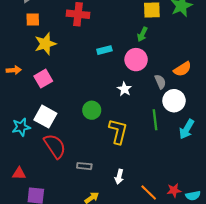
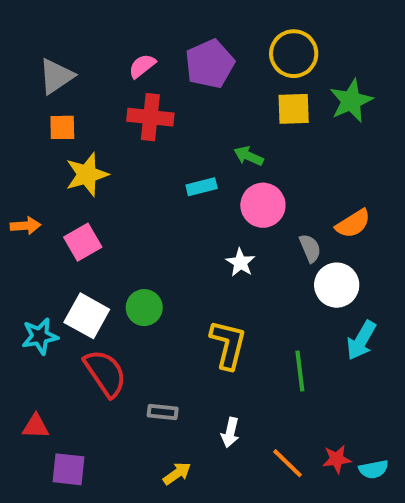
green arrow: (142, 34) -> (249, 156), moved, turned 88
green circle: (92, 110) -> (144, 308), moved
green line: (155, 120) -> (300, 371), moved

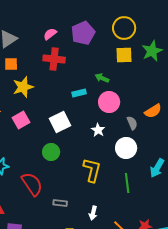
white circle: (337, 285) -> (126, 148), moved
white square: (87, 316) -> (60, 122), moved, turned 35

